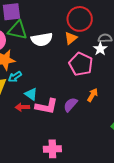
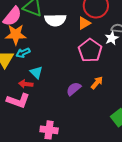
pink L-shape: (46, 106) -> (18, 101), moved

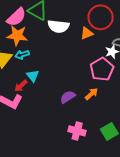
pink pentagon: (90, 50) -> (102, 69), moved
red arrow: (26, 84) -> (21, 86), turned -56
pink cross: (49, 130) -> (77, 131), moved

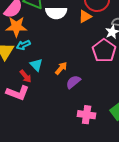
red arrow: (21, 86) -> (26, 76), turned -80
orange arrow: (91, 94) -> (61, 68), moved

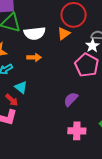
orange arrow: (61, 68) -> (34, 57), moved, turned 56
purple semicircle: (73, 82) -> (71, 99), moved

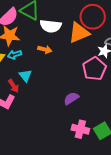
orange triangle: (64, 34) -> (79, 33), size x1.6
pink cross: (77, 131) -> (80, 129), moved

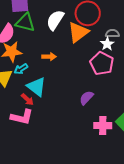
white semicircle: (51, 26) -> (55, 20), moved, turned 130
cyan triangle: (25, 76) -> (36, 87), size x1.5

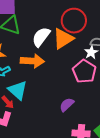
white semicircle: (55, 20) -> (41, 37), moved
orange arrow: (49, 57) -> (32, 61), size x1.6

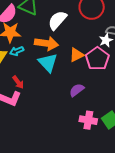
orange triangle: (63, 39) -> (77, 55), moved, size x0.7
cyan triangle: (18, 90) -> (48, 63), moved

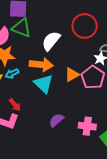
purple semicircle: (77, 90) -> (56, 120), moved
pink cross: (88, 120) -> (87, 126), moved

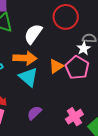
purple semicircle: (56, 120) -> (34, 113), moved
pink cross: (87, 126) -> (74, 117), turned -36

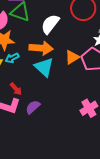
purple semicircle: (34, 113) -> (33, 107), moved

